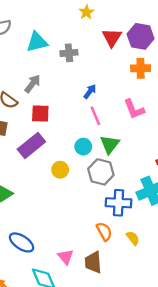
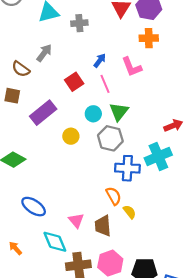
pink L-shape: (134, 109) -> (132, 67), moved
red square: (40, 114) -> (74, 82), moved, turned -36
yellow semicircle: (133, 238) -> (130, 212), moved

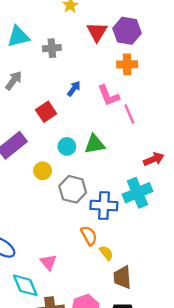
pink line: (105, 84) -> (129, 114), moved
green triangle: (119, 112) -> (95, 144), turned 42
gray hexagon: (110, 138) -> (73, 189), moved
brown trapezoid: (103, 226) -> (122, 277), moved

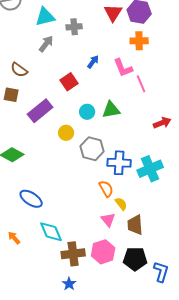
gray arrow: (14, 81) -> (46, 44), moved
cyan cross: (137, 193) -> (150, 169), moved
pink triangle: (48, 262) -> (108, 220), moved

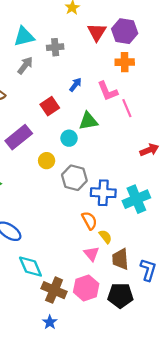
green triangle: (111, 110) -> (88, 121), moved
brown cross: (73, 254) -> (54, 290), turned 30
blue L-shape: (161, 272) -> (148, 270), moved

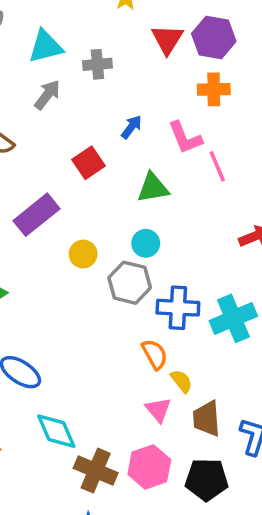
cyan circle: (69, 138) -> (146, 243), moved

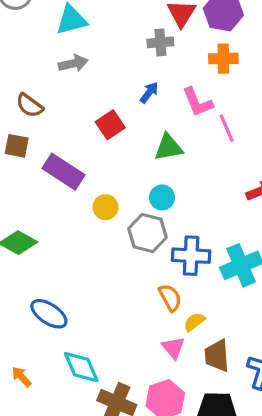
gray cross: (97, 64) -> (160, 42), moved
gray arrow: (47, 95) -> (73, 63), turned 40
purple rectangle: (37, 215) -> (63, 172), turned 72
yellow semicircle: (182, 381) -> (194, 322), turned -90

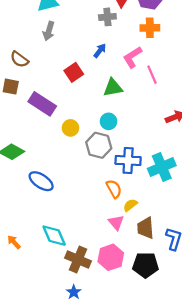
gray arrow: (73, 63) -> (49, 31), turned 120
pink L-shape: (198, 102) -> (132, 57), turned 80
blue ellipse: (49, 314) -> (41, 181), moved

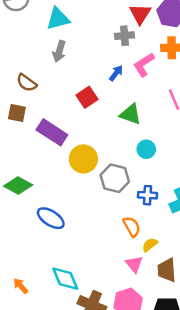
pink L-shape: (132, 57) -> (144, 65), moved
green triangle: (113, 88) -> (131, 114), turned 30
cyan circle: (109, 121) -> (146, 149), moved
yellow circle: (70, 128) -> (83, 159), size x1.5
blue cross: (128, 161) -> (147, 195), size x0.7

